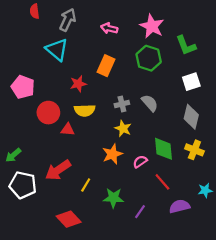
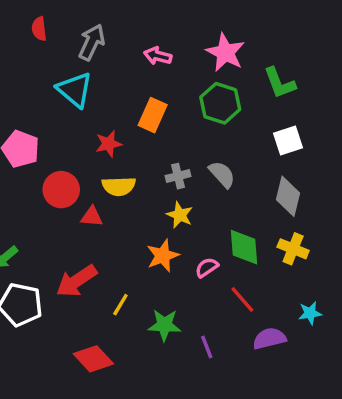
purple line: (140, 212) -> (207, 347), turned -56

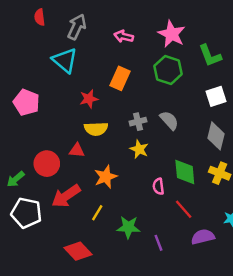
red circle: (61, 190) -> (47, 164), moved
orange star: (163, 256) -> (106, 177), moved
pink semicircle: (207, 267) -> (158, 186), turned -63

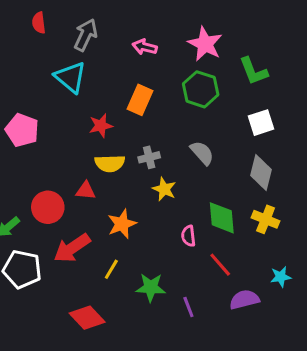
gray cross: (138, 122) -> (149, 157), moved

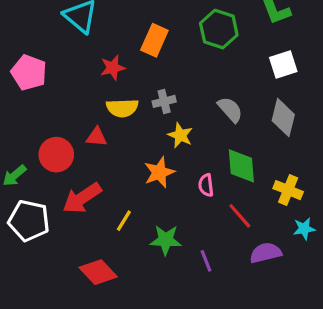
gray semicircle: (202, 153) -> (230, 110), moved
yellow cross: (266, 219) -> (288, 190), moved
orange star: (122, 224) -> (159, 172), moved

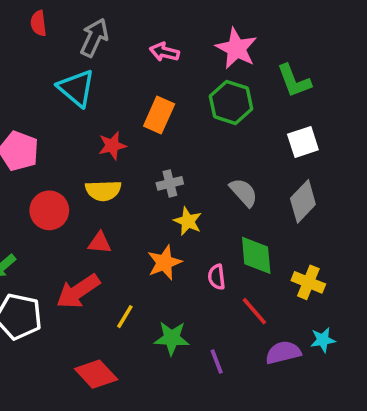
yellow semicircle: (122, 108) -> (103, 191), moved
gray diamond: (283, 118) -> (303, 201), turned 30
red triangle: (97, 137) -> (100, 243), moved
red circle: (56, 155) -> (49, 210), moved
cyan star: (304, 229) -> (323, 340), moved

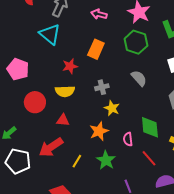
gray semicircle: (244, 192) -> (139, 78), moved
green star: (172, 338) -> (106, 160), moved, turned 30

